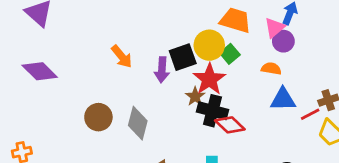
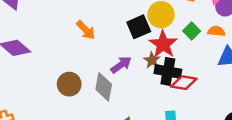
green square: (230, 54) -> (192, 31), moved
purple arrow: (162, 70) -> (121, 65), moved, turned -125
red diamond: (230, 125) -> (184, 83), turned -30

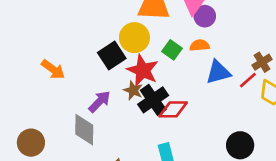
black cross: (168, 71) -> (153, 100), turned -35
brown circle: (69, 84) -> (31, 143), moved

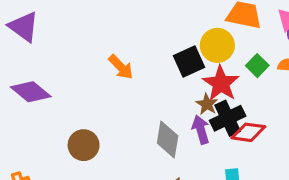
purple arrow: (99, 102) -> (201, 130), moved, turned -70
gray diamond: (84, 130) -> (168, 139), moved

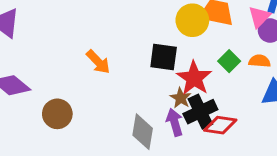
yellow circle: (217, 45) -> (192, 20), moved
black square: (189, 62) -> (164, 57), turned 32
brown circle: (84, 145) -> (57, 114), moved

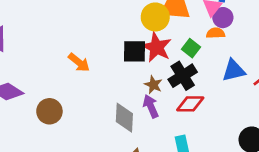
orange semicircle: (260, 61) -> (216, 33), moved
red star: (194, 78) -> (156, 47), moved
black cross: (200, 112) -> (183, 76), moved

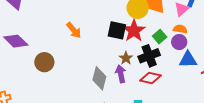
purple circle: (223, 18) -> (179, 42), moved

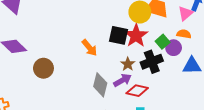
orange arrow: (74, 30) -> (90, 48), moved
purple circle: (179, 42) -> (174, 48), moved
purple arrow: (121, 74) -> (122, 80), turned 72
red diamond: (150, 78) -> (137, 91), moved

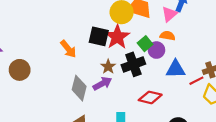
red diamond: (137, 91) -> (150, 97), moved

